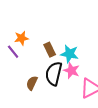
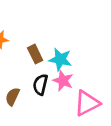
black semicircle: (54, 74) -> (40, 85), size x0.7

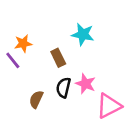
cyan star: (60, 59) -> (83, 34), moved

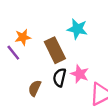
brown rectangle: (58, 58) -> (55, 50), size x1.5

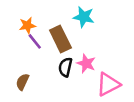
purple line: (13, 53) -> (35, 41), moved
brown semicircle: (35, 88) -> (22, 82), moved

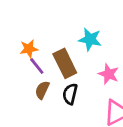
pink star: (86, 63) -> (109, 74), moved
brown semicircle: (22, 82) -> (42, 90), moved

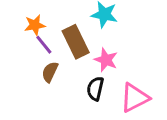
pink star: (109, 74) -> (106, 60), moved
black semicircle: (70, 94) -> (95, 89), moved

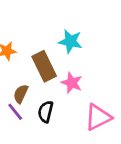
purple line: (44, 45) -> (15, 112), moved
black semicircle: (95, 89) -> (46, 112), moved

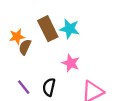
brown rectangle: (44, 66) -> (48, 29), moved
brown semicircle: (21, 94) -> (25, 47), moved

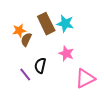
black semicircle: (49, 87) -> (40, 66), moved

